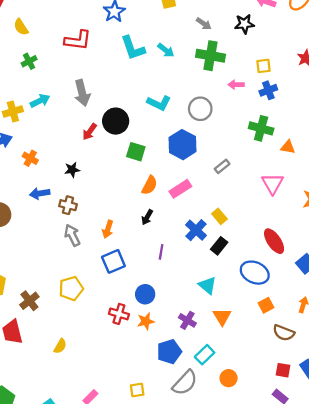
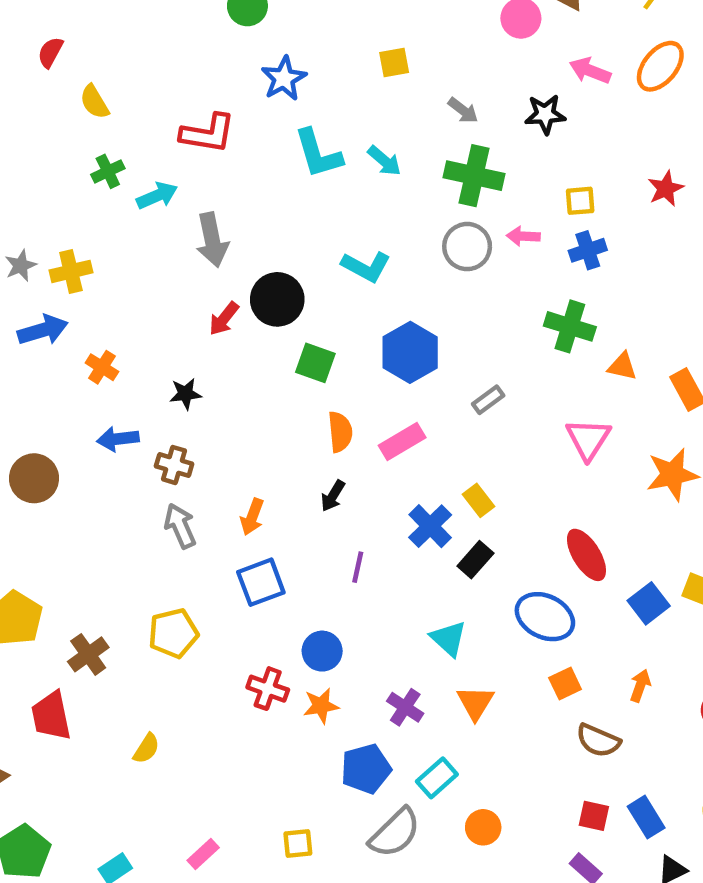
cyan arrow: (40, 101) -> (157, 196), moved
gray circle: (200, 109) -> (467, 247), moved
orange semicircle: (150, 185) -> (340, 432), turned -36

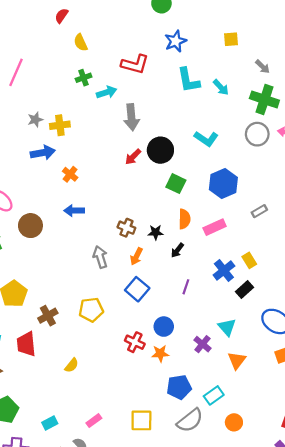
black star: (185, 394) -> (156, 232), moved
brown cross: (174, 465) -> (126, 228), moved
blue square: (261, 582) -> (137, 289), turned -35
purple cross: (405, 707) -> (202, 344), moved
yellow square: (298, 844) -> (141, 420), size x1.5

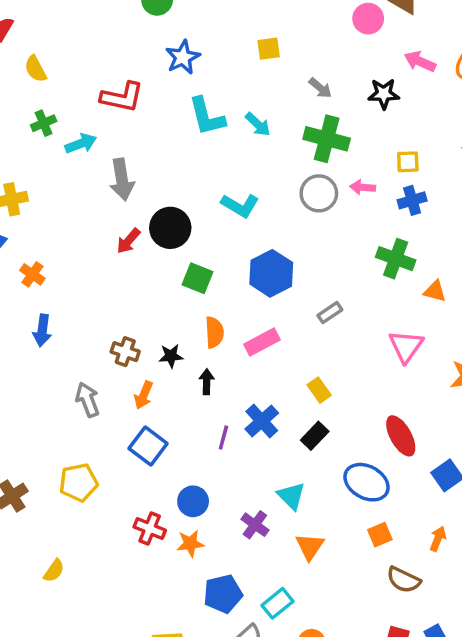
blue arrow: (74, 211) -> (42, 330), turned -78
black arrow: (177, 250) -> (207, 382), turned 147
blue cross: (224, 271) -> (262, 421), moved

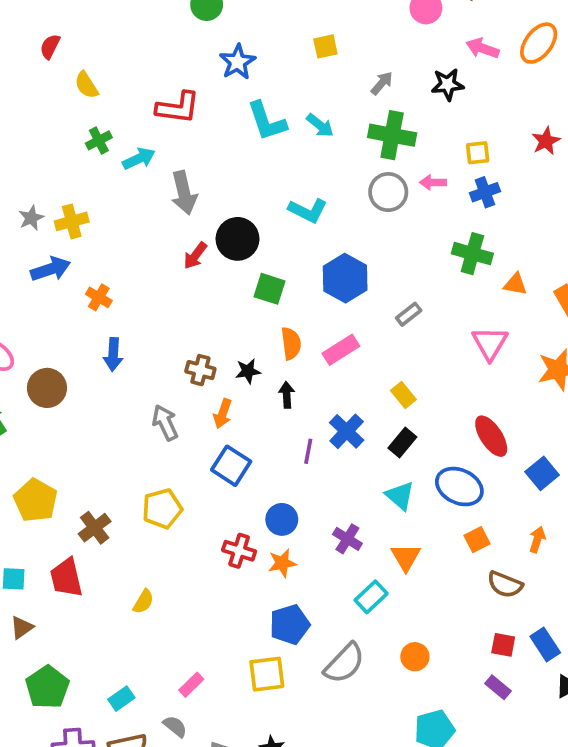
gray arrow: (320, 88) -> (382, 83), turned -85
cyan triangle: (291, 496) -> (400, 496), moved
blue pentagon: (223, 594) -> (290, 625), moved
cyan rectangle: (278, 603) -> (371, 597), moved

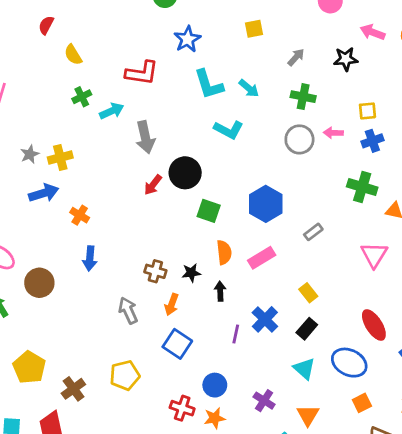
green cross: (392, 135) -> (303, 97), size x0.7
cyan L-shape: (308, 210) -> (229, 130), moved

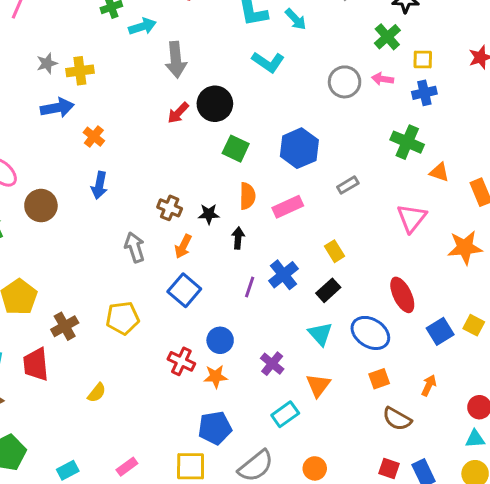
green cross: (303, 97) -> (387, 37), moved, turned 30

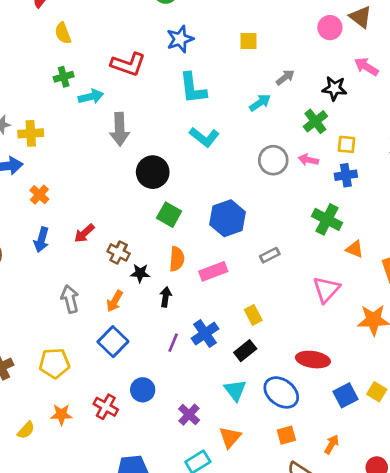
cyan arrow: (296, 19) -> (260, 103), moved, turned -85
red arrow: (178, 113) -> (84, 233), moved
brown cross: (170, 208) -> (119, 252), moved
red ellipse: (402, 295) -> (313, 360), turned -60
orange star: (216, 376) -> (61, 414), moved

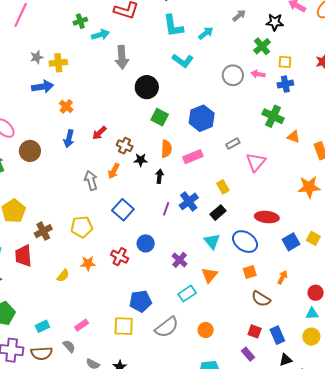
cyan arrow: (260, 103) -> (206, 33), moved
pink triangle: (326, 289) -> (256, 162), moved
orange arrow: (115, 301) -> (114, 171), moved

